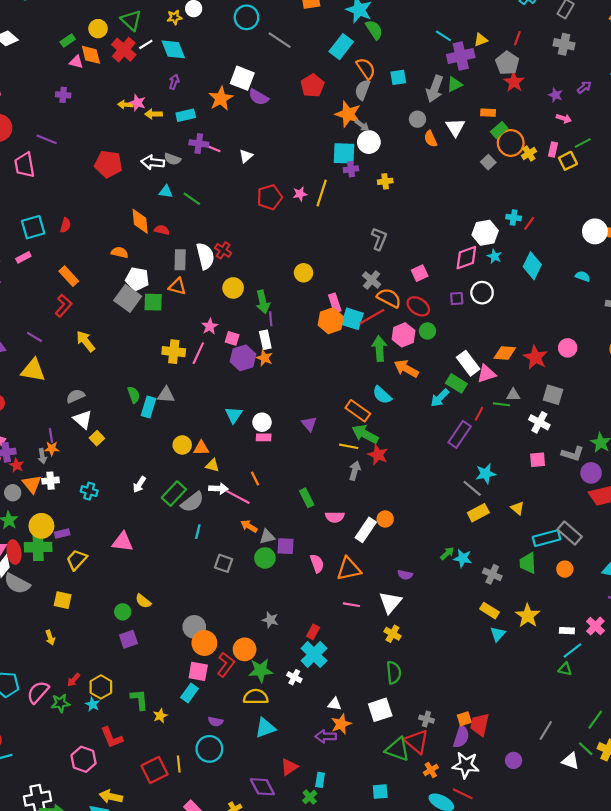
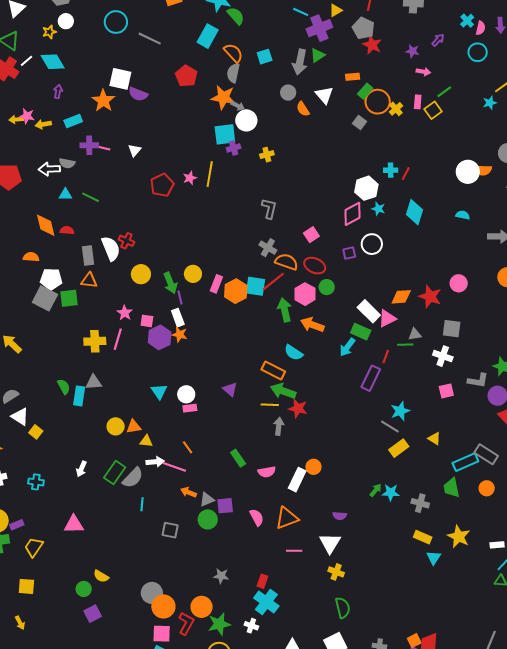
yellow circle: (304, 273) -> (193, 274), moved
pink rectangle: (335, 303) -> (216, 284), moved, turned 48

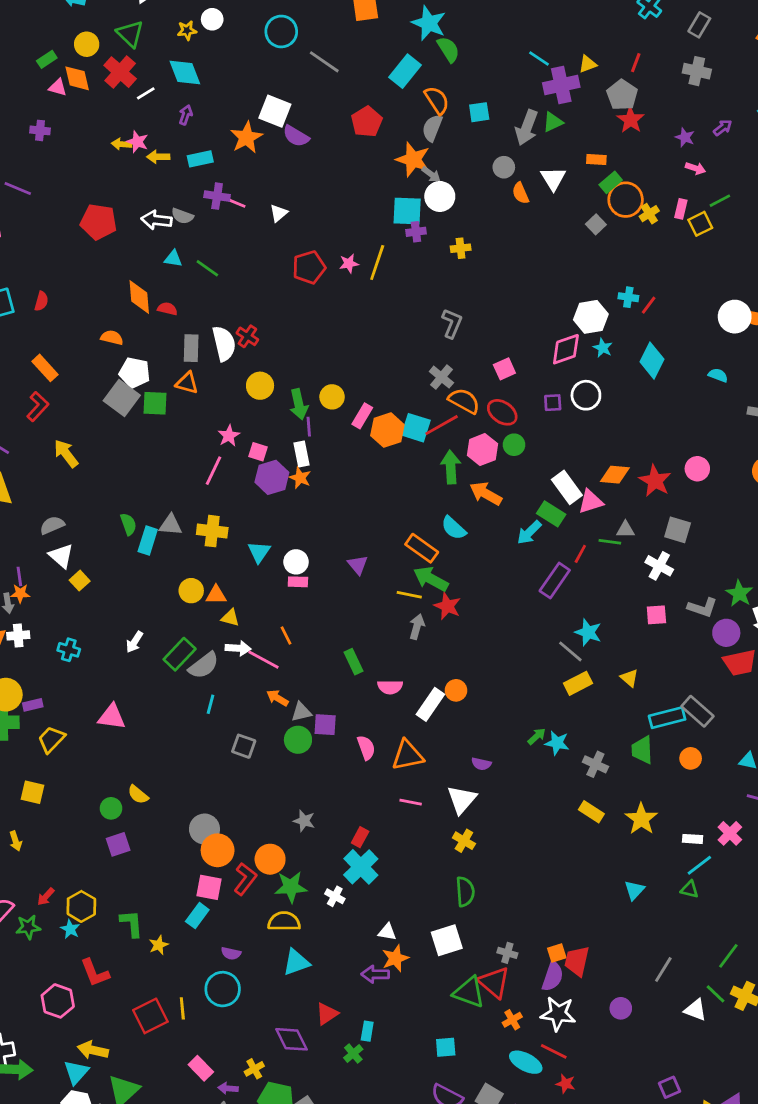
white line: (27, 61) -> (146, 93), moved
yellow cross: (95, 341) -> (212, 531), moved
cyan star: (400, 411) -> (588, 632), turned 30
cyan triangle: (434, 558) -> (634, 890), moved

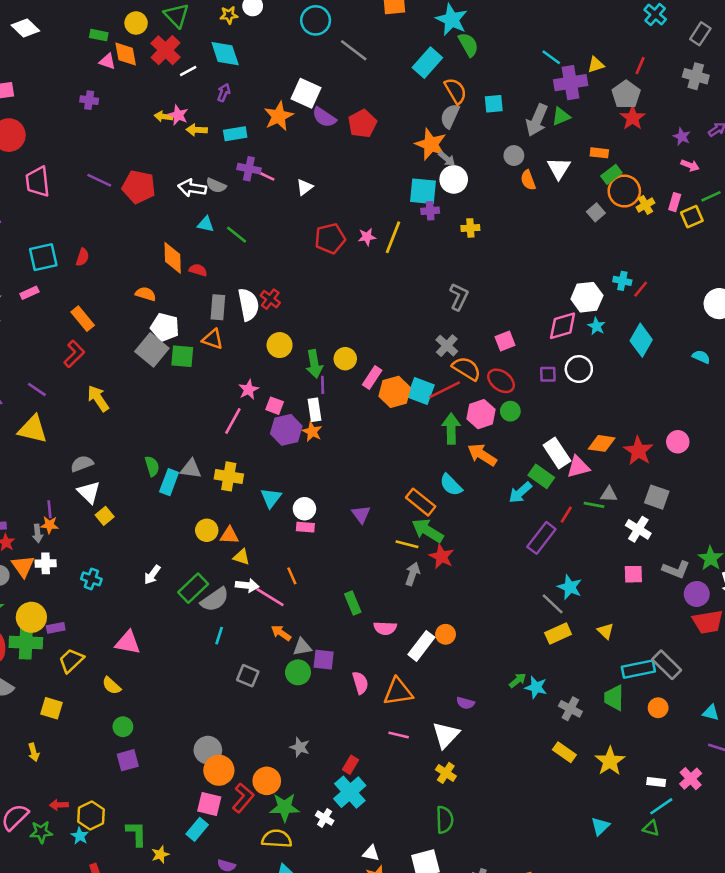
green rectangle: (47, 59) -> (99, 35), turned 42
red pentagon: (367, 122) -> (362, 124), moved
purple line: (18, 189) -> (99, 180), moved
yellow semicircle: (138, 795) -> (111, 686), moved
red arrow: (46, 897) -> (59, 805), turned 42

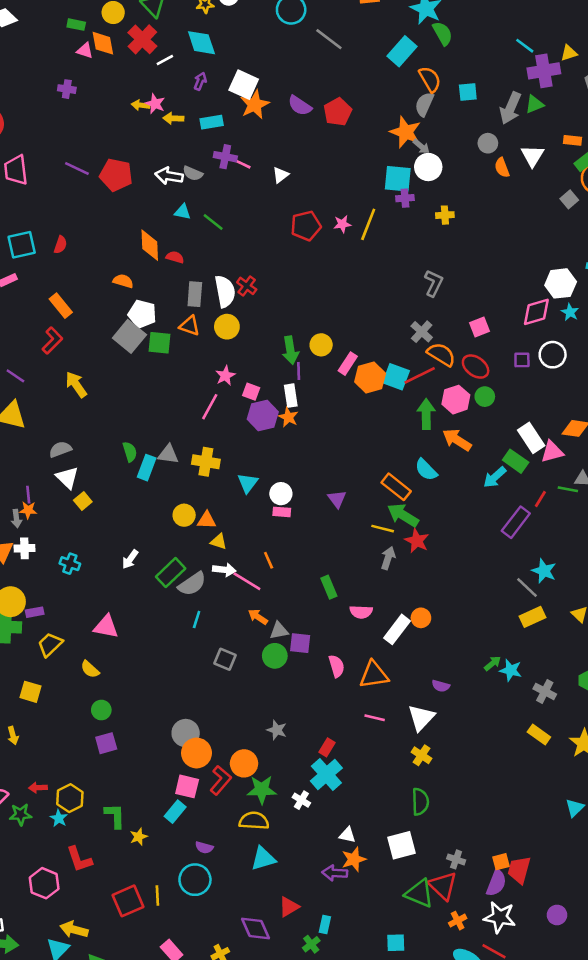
white square: (306, 93) -> (244, 85), moved
yellow circle: (280, 345) -> (227, 327), moved

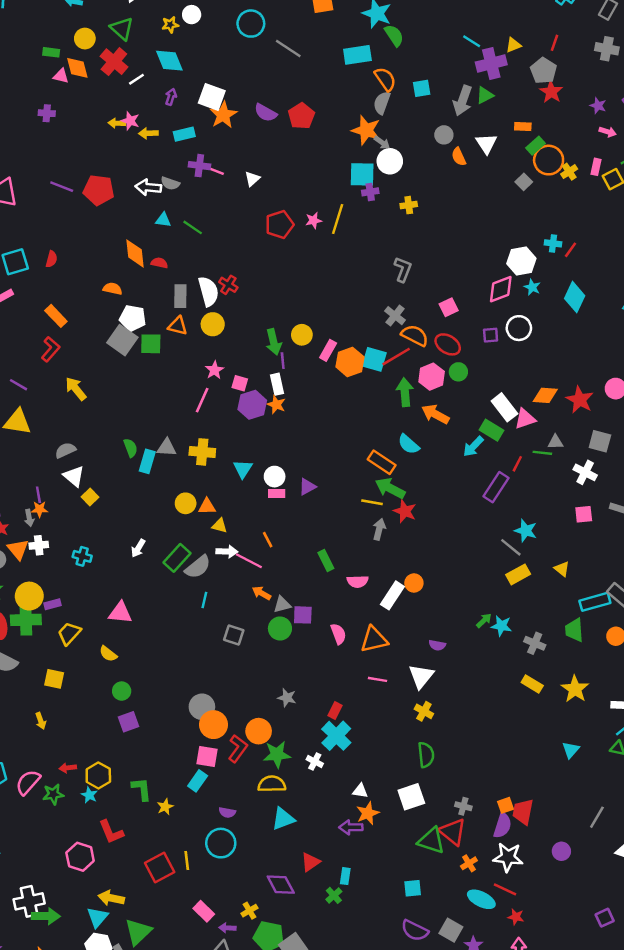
cyan rectangle: (402, 51) -> (357, 55), turned 44
purple triangle: (337, 499) -> (307, 487), moved, turned 42

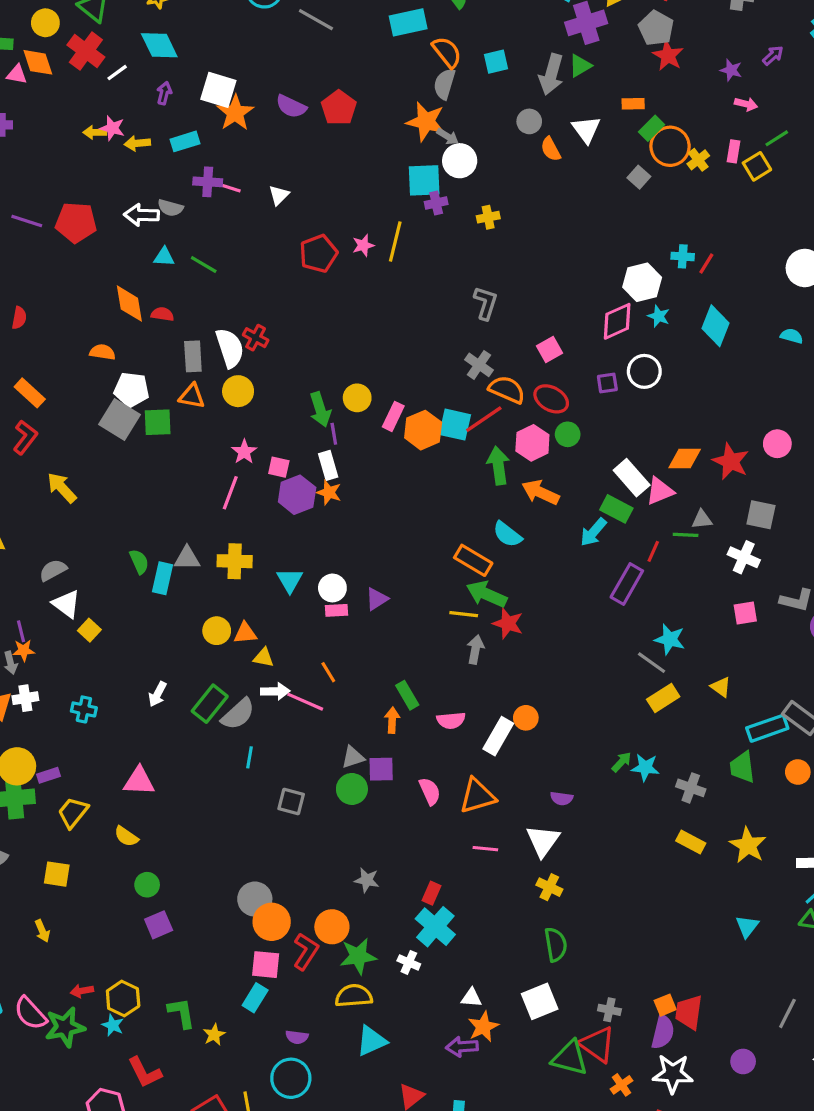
orange arrow: (262, 593) -> (392, 720), moved, turned 66
pink semicircle: (28, 782) -> (30, 1013), turned -80
green star: (53, 794) -> (65, 1027), size x1.4

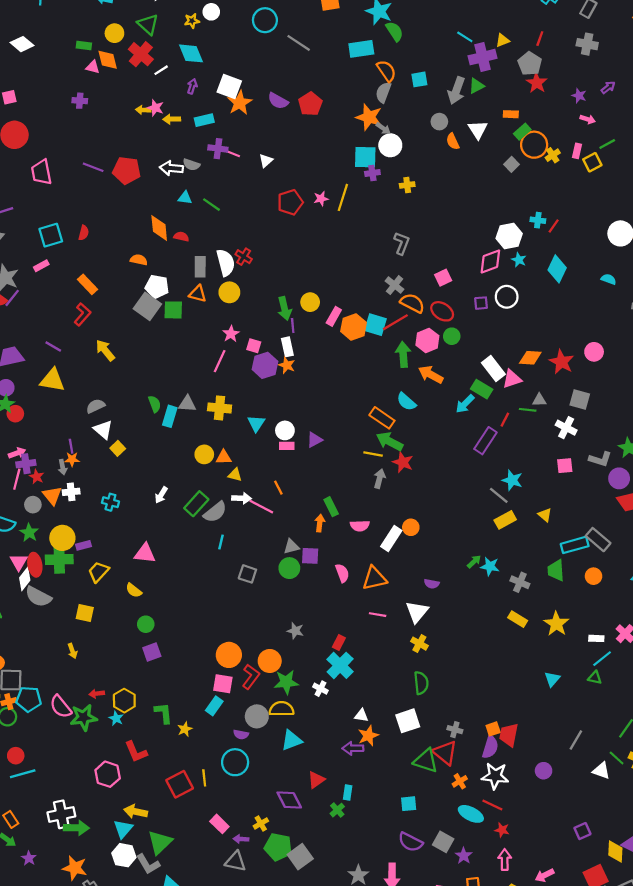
gray circle: (255, 899) -> (257, 716), moved

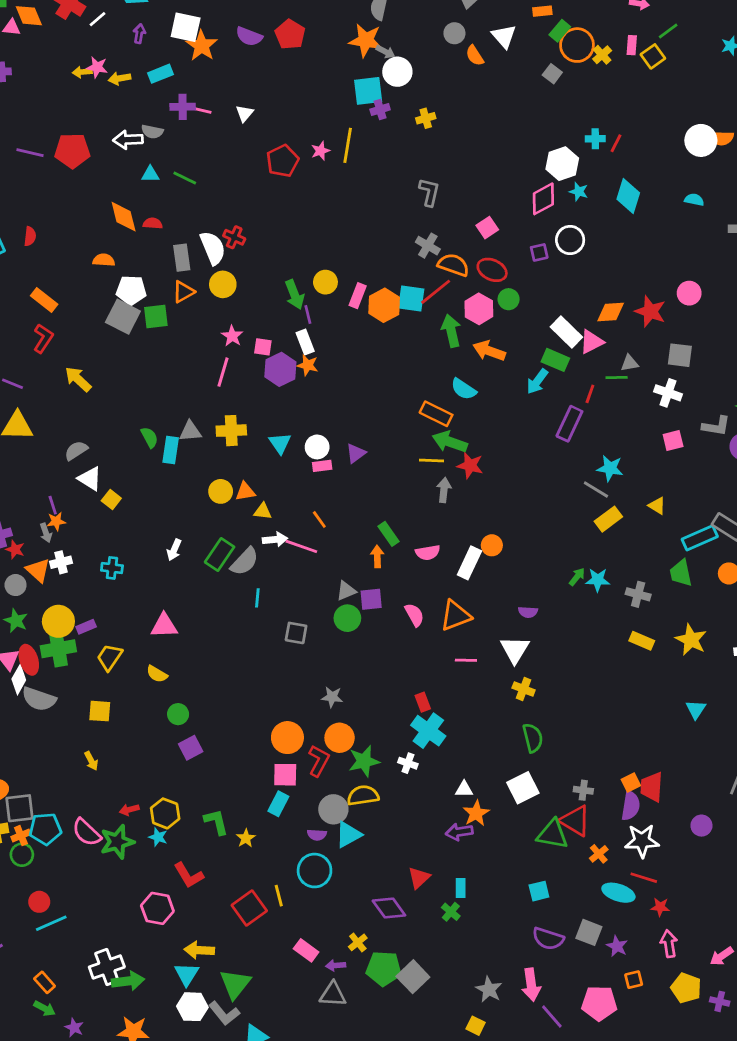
orange triangle: (198, 294) -> (183, 292), turned -36
gray star: (295, 631) -> (332, 697), moved
red rectangle: (339, 642) -> (423, 702), turned -40
cyan triangle: (292, 740) -> (348, 835), moved

